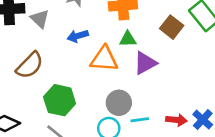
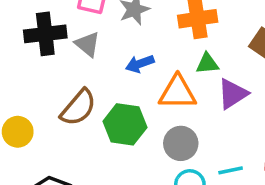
green hexagon: (60, 100) -> (125, 124), moved
gray circle: (119, 103) -> (181, 143), moved

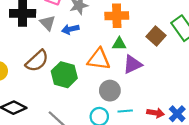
blue arrow: (140, 64) -> (70, 29), moved
gray circle: (181, 143) -> (110, 91), moved

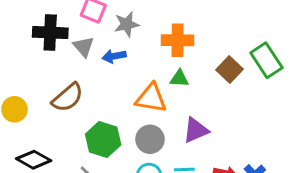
purple triangle: (132, 64) -> (196, 130), moved
green hexagon: (64, 75) -> (103, 140), moved
gray circle: (110, 91) -> (150, 139), moved

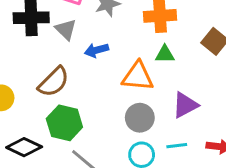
blue arrow: (114, 56) -> (96, 50), moved
green hexagon: (103, 140) -> (64, 123), moved

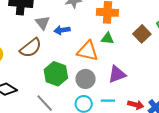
gray triangle: (66, 29) -> (43, 23), moved
green hexagon: (64, 123) -> (56, 74), moved

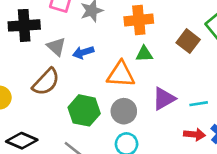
cyan line: (108, 101) -> (199, 104), moved

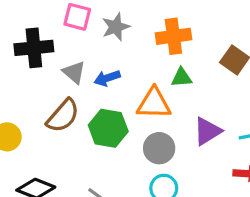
green hexagon: (84, 110) -> (108, 128), moved

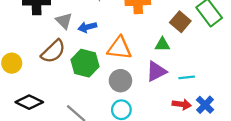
green triangle: (182, 77) -> (162, 44), moved

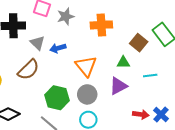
orange triangle: (119, 48) -> (86, 66), turned 45
green hexagon: (85, 63) -> (57, 98), moved
cyan line: (187, 77) -> (150, 75), moved

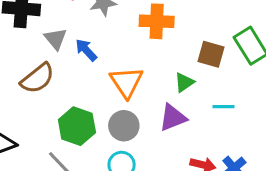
brown square: (139, 43) -> (211, 54), turned -30
blue arrow: (58, 48) -> (86, 50), turned 56
green triangle: (123, 62) -> (184, 82), turned -40

